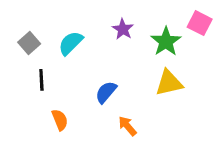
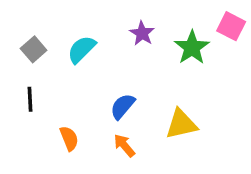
black line: (41, 80) -> (30, 99), moved
yellow triangle: (169, 83) -> (181, 124), moved
orange arrow: (127, 126) -> (124, 145), moved

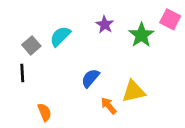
gray square: (34, 49) -> (31, 45), moved
orange semicircle: (69, 138) -> (45, 112), moved
orange arrow: (124, 145) -> (109, 106), moved

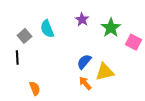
pink square: (170, 19) -> (134, 42), moved
cyan semicircle: (60, 36) -> (47, 29), turned -66
blue semicircle: (90, 78) -> (84, 62), moved

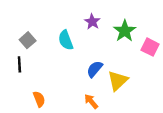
cyan semicircle: (47, 29) -> (66, 40), moved
yellow triangle: (105, 72) -> (118, 81), turned -30
orange arrow: (85, 83) -> (91, 101), moved

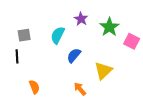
gray square: (28, 40) -> (24, 35), turned 32
cyan semicircle: (66, 40) -> (58, 35), turned 48
blue semicircle: (95, 69) -> (74, 55), moved

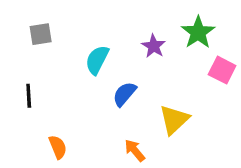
purple star: (81, 19) -> (154, 46), moved
green star: (109, 27) -> (198, 32), moved
gray square: (24, 35) -> (41, 34), moved

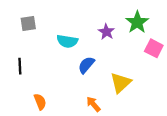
cyan semicircle: (97, 60) -> (67, 41), turned -108

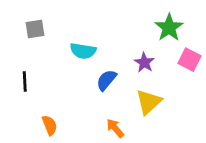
purple star: (106, 32) -> (144, 63), moved

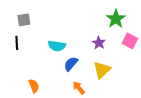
cyan semicircle: (83, 51) -> (57, 46), moved
blue semicircle: (106, 80) -> (71, 64), moved
black line: (25, 81) -> (17, 43), moved

